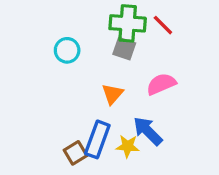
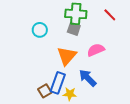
red line: (163, 25) -> (110, 15), moved
orange triangle: (112, 94) -> (67, 56), size x1.5
yellow star: (128, 146) -> (70, 94), moved

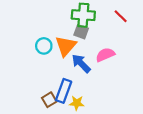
cyan circle: (40, 30) -> (44, 46), moved
orange triangle: (67, 56) -> (66, 46), moved
blue arrow: (88, 78) -> (81, 63), moved

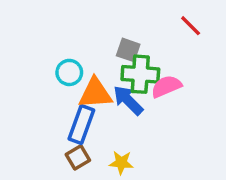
green cross: (83, 15) -> (140, 74), moved
orange triangle: (66, 46) -> (95, 93), moved, turned 45
blue rectangle: (64, 91) -> (81, 124), moved

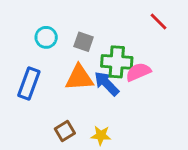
gray square: (128, 50) -> (84, 42), moved
cyan circle: (69, 72) -> (46, 37), moved
blue rectangle: (81, 124) -> (29, 83), moved

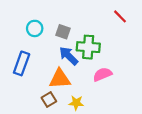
pink semicircle: (138, 72) -> (102, 74), moved
orange triangle: (79, 78) -> (60, 79), moved
blue arrow: (107, 83) -> (69, 56), moved

